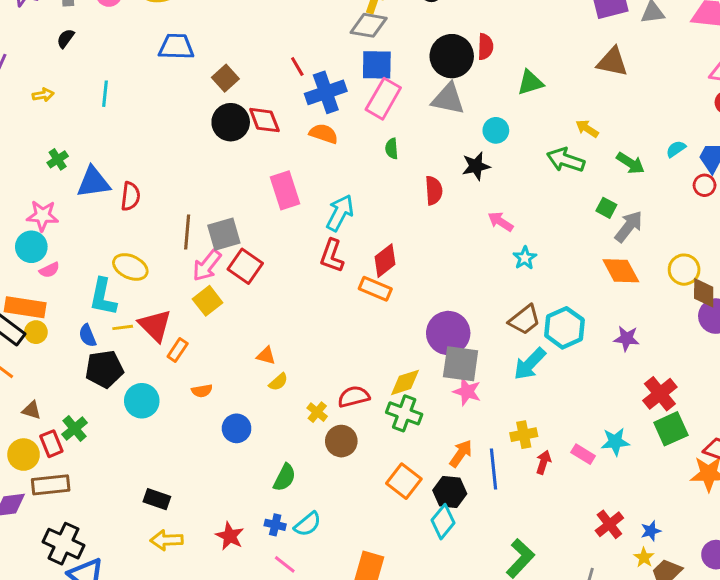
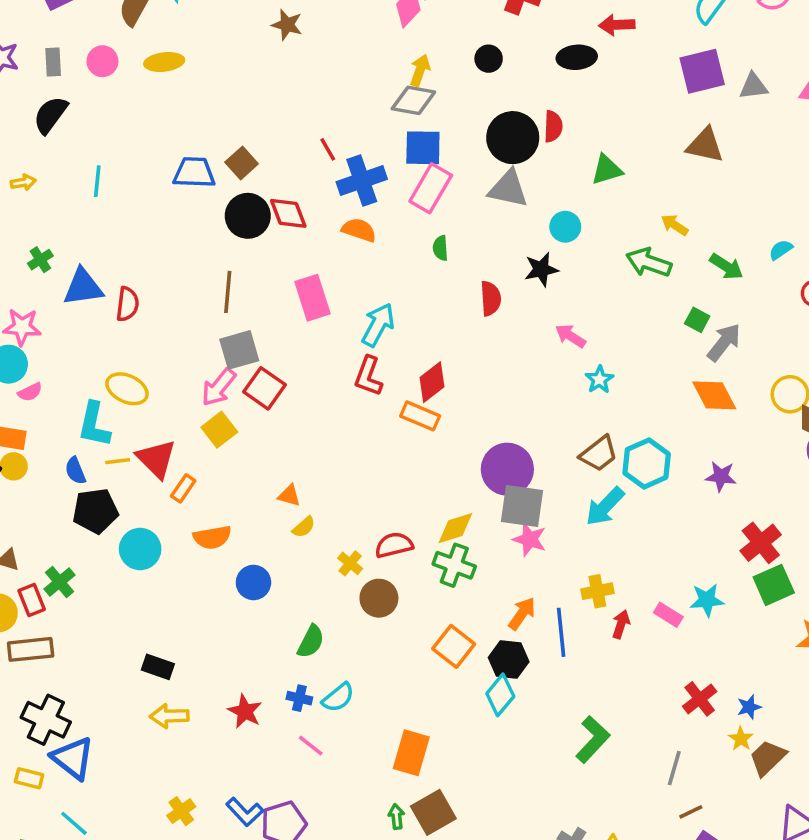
black semicircle: (66, 39) -> (50, 115), size x1.6
blue trapezoid: (176, 47) -> (194, 173), moved
brown line: (187, 232) -> (228, 292), moved
orange semicircle: (202, 391) -> (212, 537), size x1.5

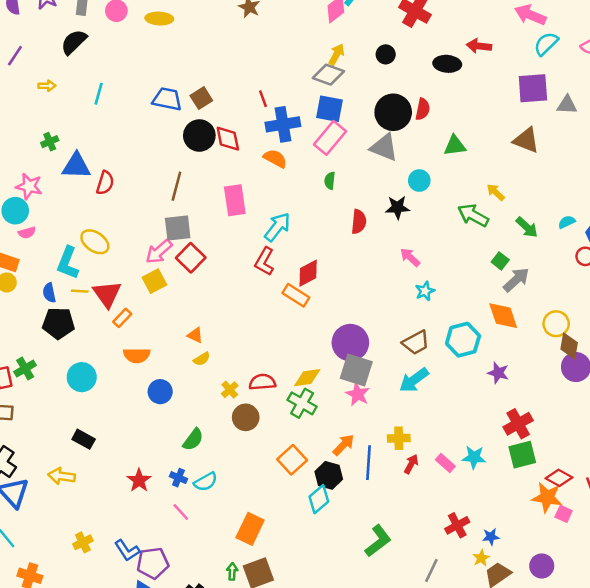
cyan hexagon: (647, 463) -> (463, 340), moved
cyan circle: (140, 549) -> (82, 377), moved
yellow arrow: (169, 716) -> (62, 476), moved

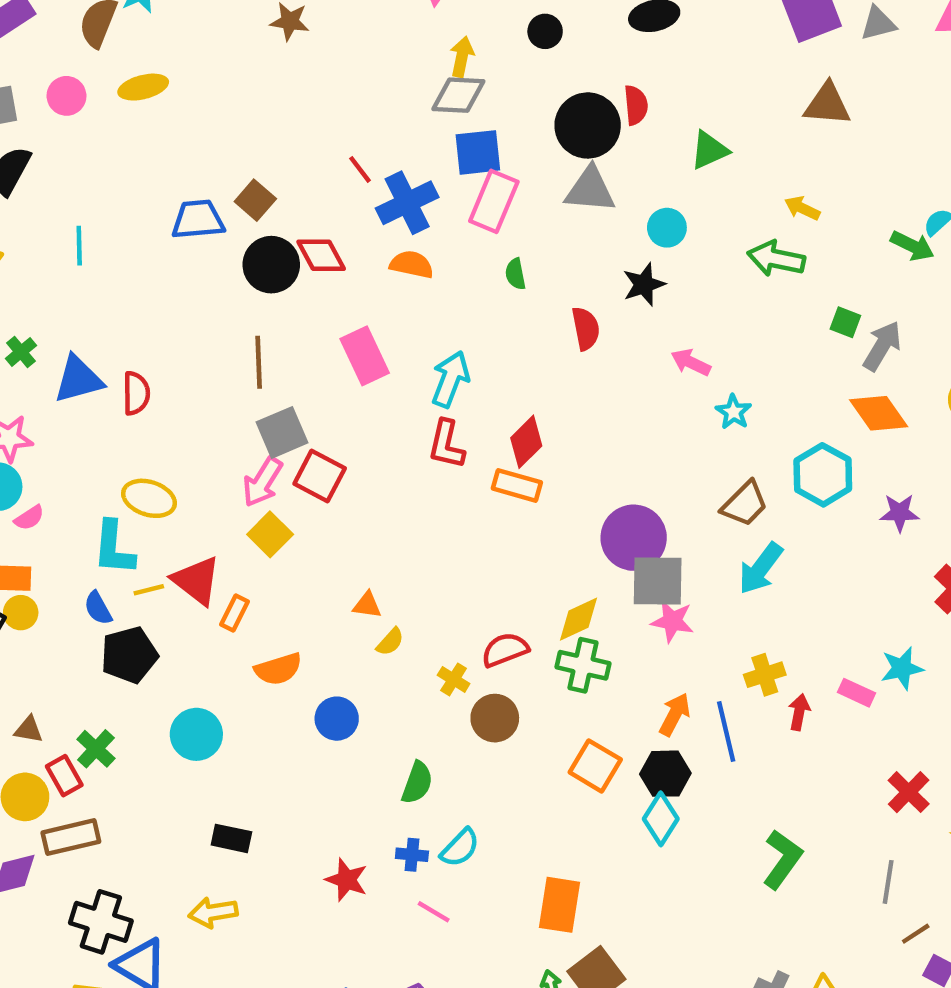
green arrow: (527, 227) -> (912, 246), moved

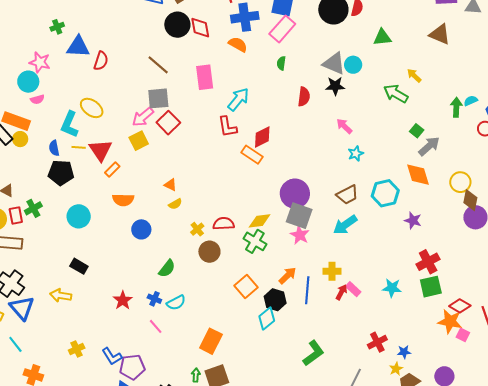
gray triangle: (590, 190) -> (334, 63), moved
green arrow: (912, 246) -> (456, 107), turned -132
brown line: (259, 362) -> (158, 65), turned -65
red L-shape: (446, 444) -> (227, 127), turned -40
pink rectangle: (856, 693) -> (353, 289), moved

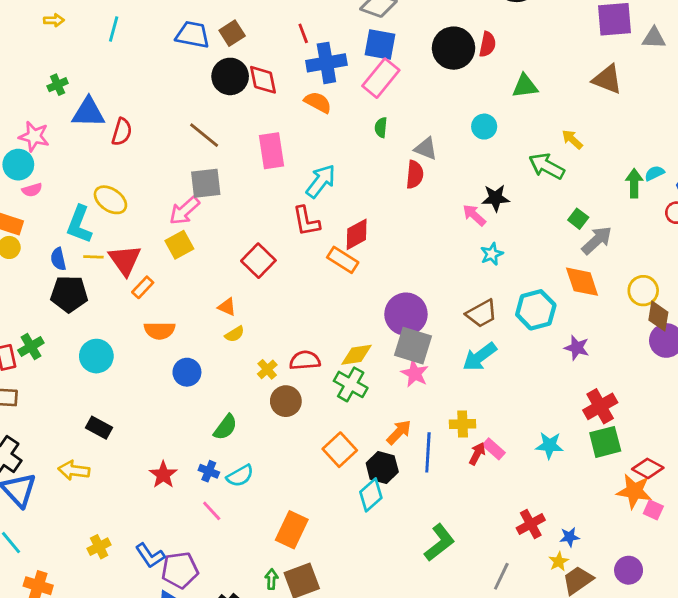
gray triangle: (334, 63) -> (426, 149), moved, size x0.7
black star: (335, 86) -> (496, 198), moved
red square: (168, 123) -> (258, 261), moved

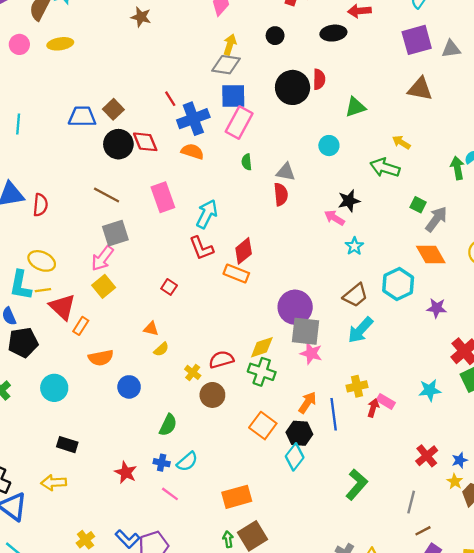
yellow line: (93, 257) -> (43, 290), moved
red square: (258, 261) -> (169, 287), size x0.6
orange rectangle: (292, 530) -> (237, 497), turned 60

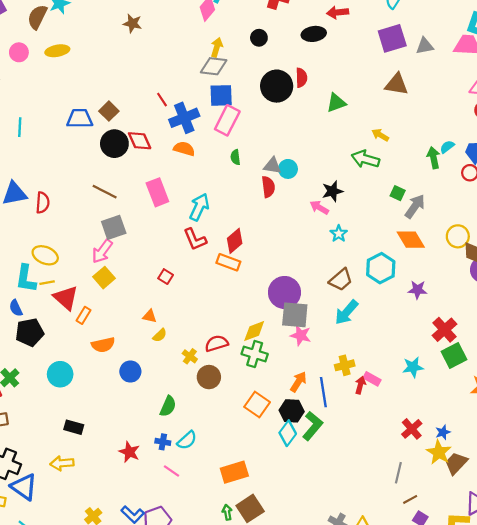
cyan circle: (329, 146) -> (288, 169), moved
yellow star: (455, 481) -> (439, 452), size x1.6
green L-shape: (357, 485) -> (313, 426), moved

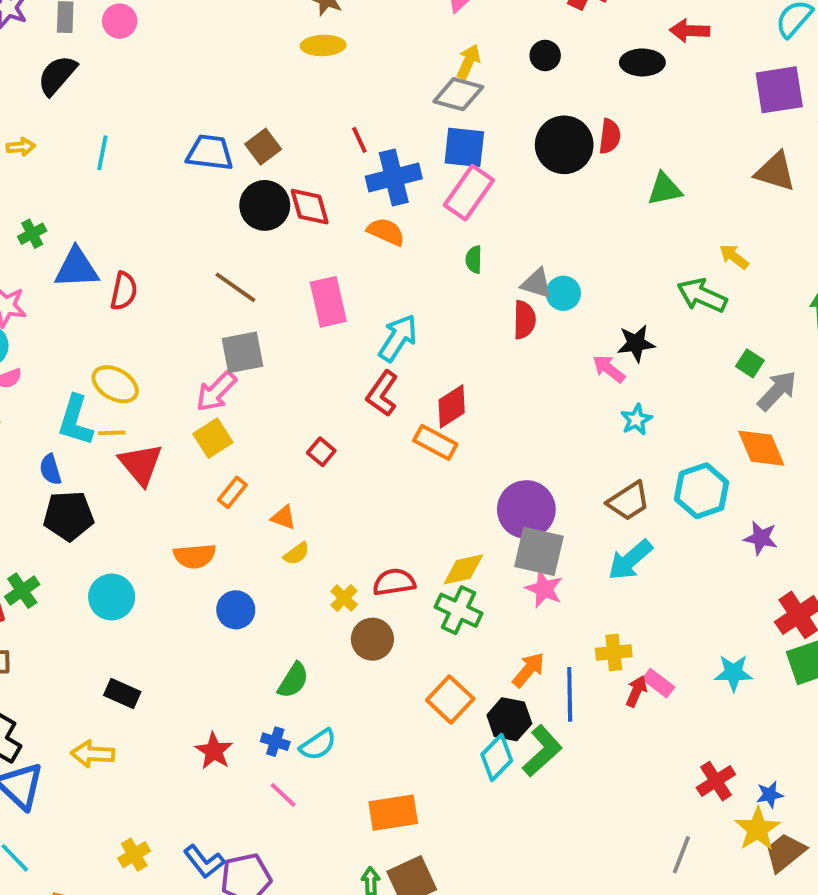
yellow ellipse: (57, 51) -> (323, 45), moved
red L-shape: (195, 239) -> (382, 394), turned 50
orange rectangle: (84, 315) -> (232, 492), moved

